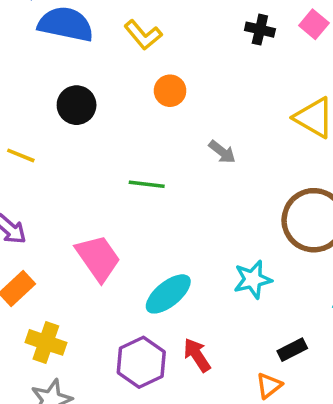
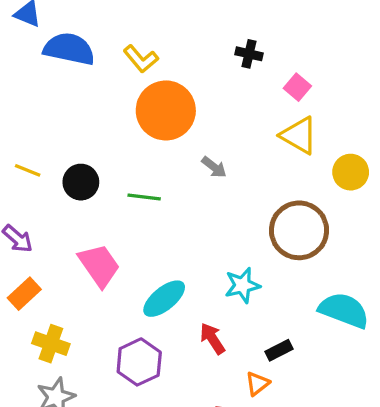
pink square: (314, 24) -> (297, 87), moved
orange circle: (170, 91) -> (166, 110), size x2.0
black circle: (77, 105) -> (81, 182), moved
red arrow: (197, 355) -> (212, 339), moved

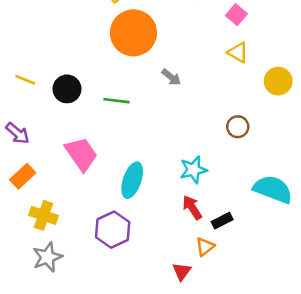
yellow triangle: (299, 135) -> (238, 52), size x0.7
brown circle: (299, 230) -> (238, 127), size x0.5
cyan ellipse: (164, 299) -> (132, 180), turned -32
red arrow: (212, 339) -> (192, 208), moved

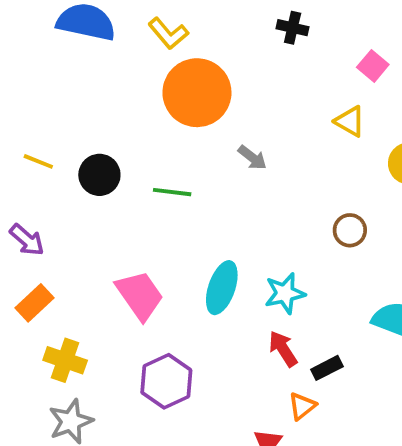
pink square: (236, 15) -> (373, 66), moved
pink trapezoid: (81, 154) -> (140, 295), moved
cyan ellipse: (132, 180) -> (222, 288), moved

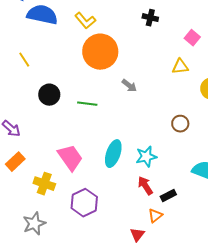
yellow triangle: (350, 121) -> (180, 67), turned -36
yellow line: (38, 161) -> (24, 60), moved, turned 35
yellow cross: (65, 360) -> (44, 184), moved

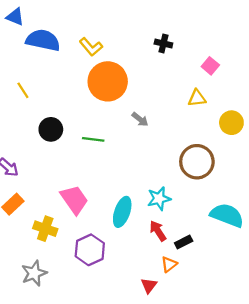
brown circle: (180, 124) -> (197, 162), size x1.8
cyan ellipse: (113, 154) -> (122, 212), moved

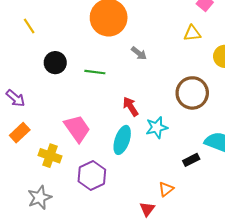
red arrow: (158, 231) -> (131, 107), moved
black rectangle: (184, 242) -> (191, 160), moved

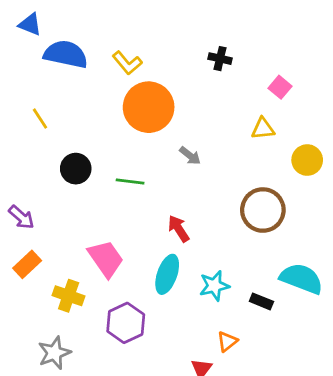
cyan star: (157, 127) -> (214, 286), moved
black rectangle: (191, 160) -> (261, 301), turned 49

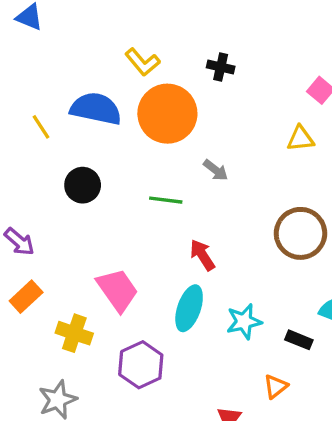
blue semicircle: (66, 54) -> (96, 109), moved
black cross: (220, 59) -> (221, 67), moved
green line: (130, 181) -> (166, 200), moved
orange triangle: (227, 341) -> (276, 386), moved

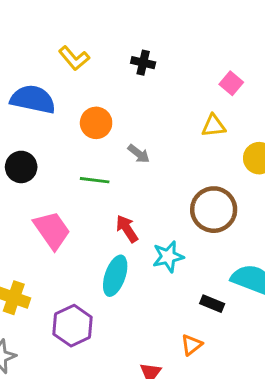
orange circle: (167, 114) -> (96, 123), moved, size x0.6
pink trapezoid: (118, 290) -> (52, 230), moved
cyan star: (244, 322) -> (168, 257), moved

